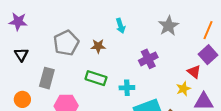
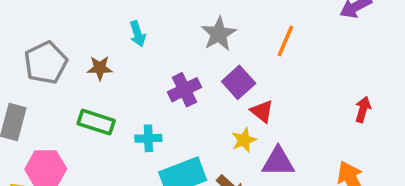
purple square: (208, 55) -> (239, 82), moved

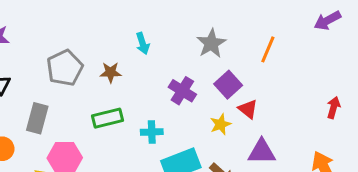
purple cross: (184, 90) -> (182, 91), turned -32
green rectangle: (96, 122) -> (108, 118), turned -32
yellow star: (244, 140) -> (221, 124), moved

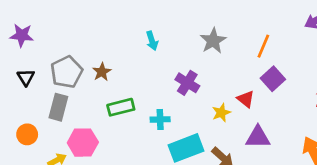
gray pentagon: (65, 68) -> (67, 72), moved
brown star: (111, 72) -> (102, 72), moved, turned -30
purple square: (228, 85) -> (273, 79), moved

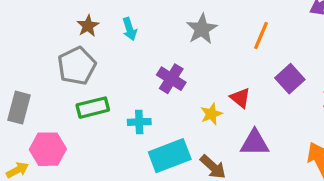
gray pentagon: (67, 72) -> (77, 66), moved
brown star: (102, 72) -> (88, 26), moved
purple square: (273, 79) -> (290, 79), moved

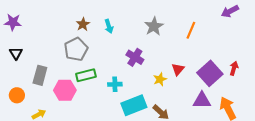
purple square: (290, 79) -> (210, 73), moved, size x1.4
red triangle: (240, 98) -> (178, 69), turned 32
purple triangle: (255, 143) -> (202, 100), moved
pink hexagon: (48, 149) -> (65, 90), moved

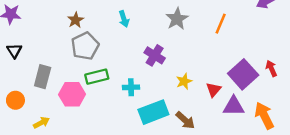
brown star: (83, 24) -> (76, 20), moved
red arrow: (234, 68) -> (271, 68), turned -40
red triangle: (178, 69) -> (214, 90), moved

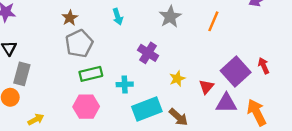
gray rectangle: (43, 77) -> (22, 74), moved
pink hexagon: (72, 94) -> (86, 107), moved

